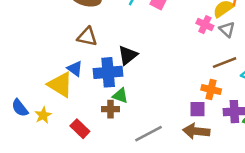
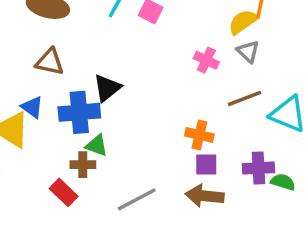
pink cross: (205, 25) -> (206, 60), moved
orange cross: (211, 89) -> (199, 135), moved
red rectangle: (80, 129) -> (64, 192), moved

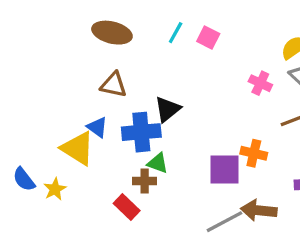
purple square: (206, 165) -> (224, 170), moved, size x1.5
gray line: (137, 199) -> (224, 222), moved

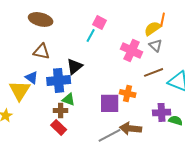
cyan line: (176, 33) -> (91, 35), moved
pink cross: (260, 83) -> (132, 50), size x1.5
yellow triangle: (78, 148) -> (20, 90), turned 30
red rectangle: (127, 207) -> (59, 127), moved

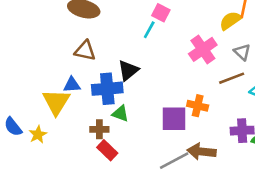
gray triangle: (156, 45) -> (242, 52), moved
pink cross: (132, 50) -> (203, 49), turned 30
blue triangle: (32, 77) -> (72, 85), turned -40
brown cross: (61, 110) -> (99, 129), moved

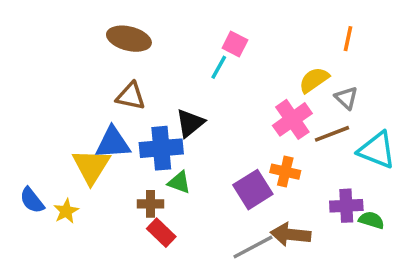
yellow semicircle: (230, 21) -> (314, 80), moved
pink cross: (203, 49) -> (292, 119), moved
blue triangle: (72, 85) -> (113, 143), size x1.5
purple square: (174, 119) -> (253, 190), turned -32

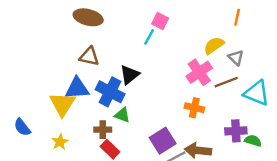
blue cross: (161, 148) -> (110, 92), turned 32
purple square: (253, 190) -> (163, 141), moved
yellow star: (66, 211) -> (60, 142), moved

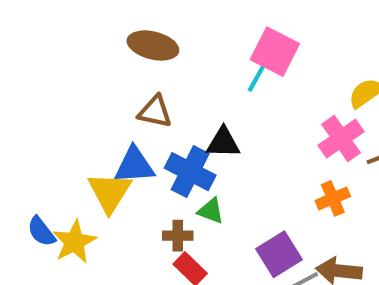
pink square: (160, 21) -> (275, 52), size x1.6
black triangle: (130, 75) -> (223, 143), turned 40
orange cross: (194, 108) -> (333, 198), turned -36
yellow star: (60, 142) -> (74, 242), moved, size x1.5

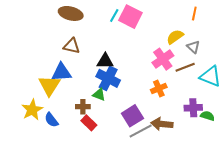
cyan line: (256, 79) -> (114, 16), moved
blue cross: (190, 172) -> (108, 78), moved
blue semicircle: (41, 232) -> (51, 120), moved

